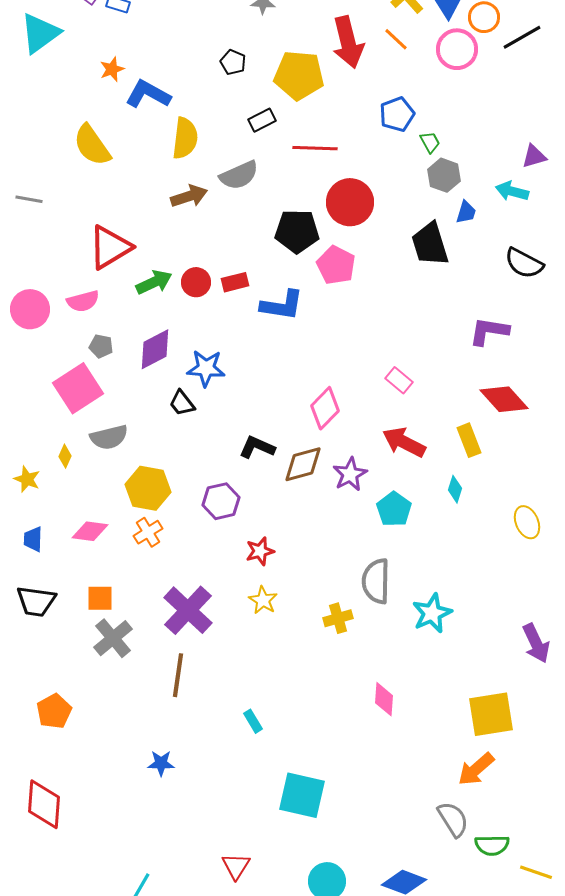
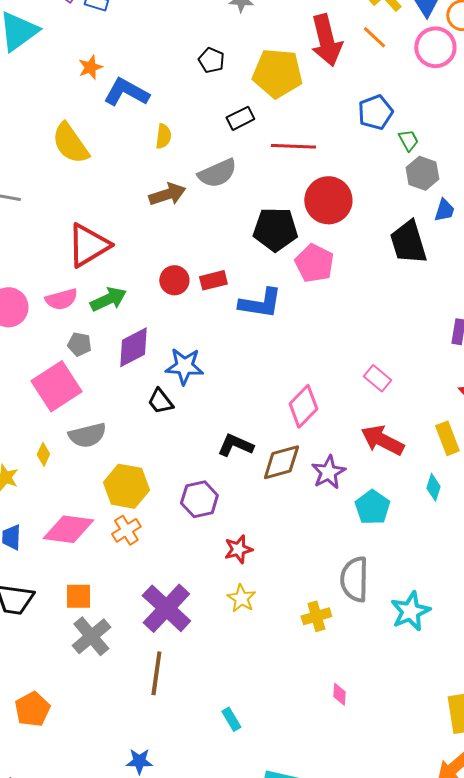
yellow semicircle: (185, 138) -> (163, 136), size x0.6
green arrow: (154, 282) -> (108, 299), moved
pink diamond: (90, 531) -> (68, 529), size x1.4
pink diamond: (384, 699) -> (339, 694), moved, size x0.7

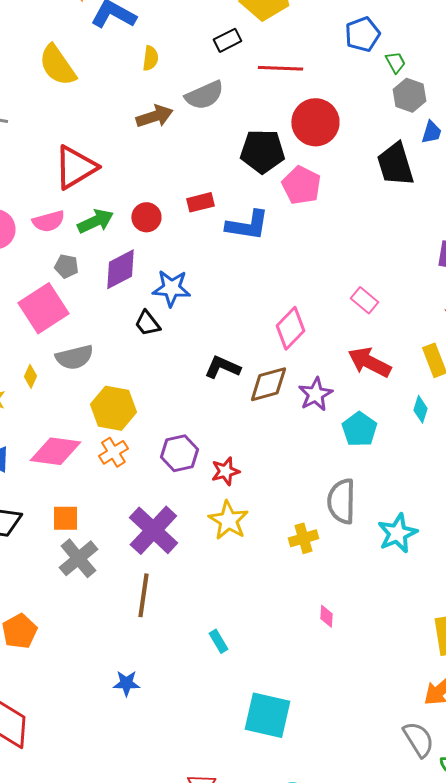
red circle: (174, 280) -> (146, 217), moved
purple hexagon: (199, 499) -> (179, 453), moved
yellow star: (241, 598) -> (228, 520), size x1.4

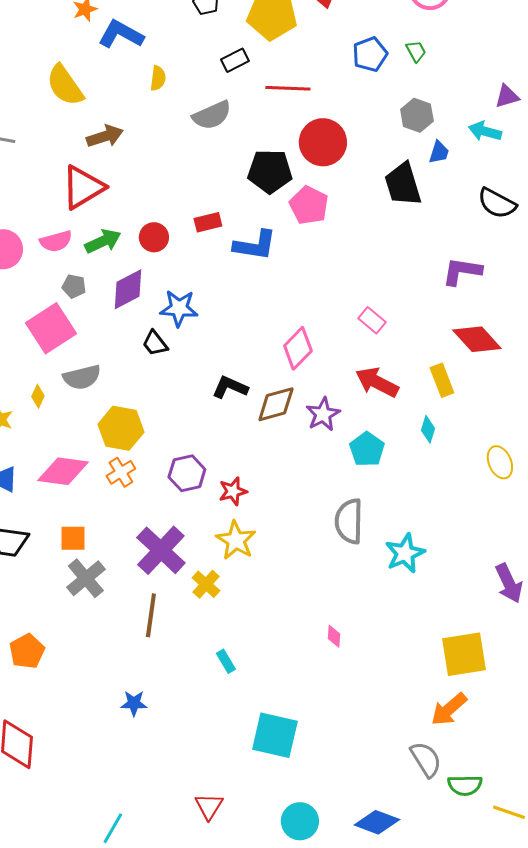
green trapezoid: (395, 62) -> (416, 51), moved
brown arrow: (154, 116) -> (105, 136), moved
yellow cross: (303, 538) -> (206, 584), moved, turned -32

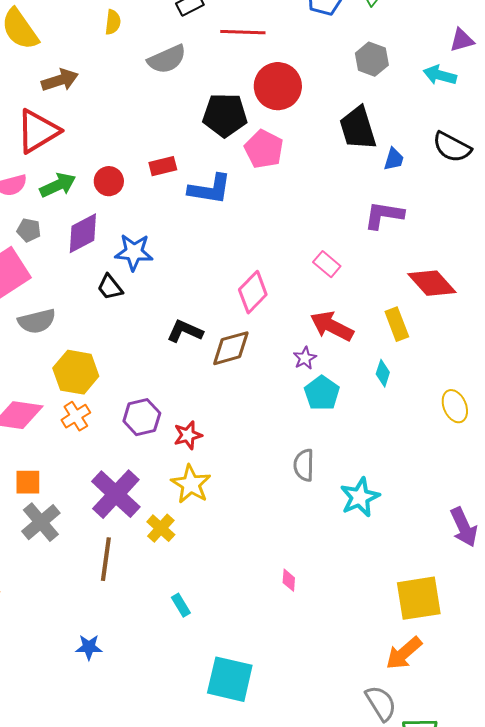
blue trapezoid: (439, 152) -> (394, 159), moved
purple L-shape: (462, 271) -> (384, 215), moved
purple star: (323, 414) -> (305, 358), moved, size x0.7
gray semicircle: (349, 521) -> (304, 465), size x0.7

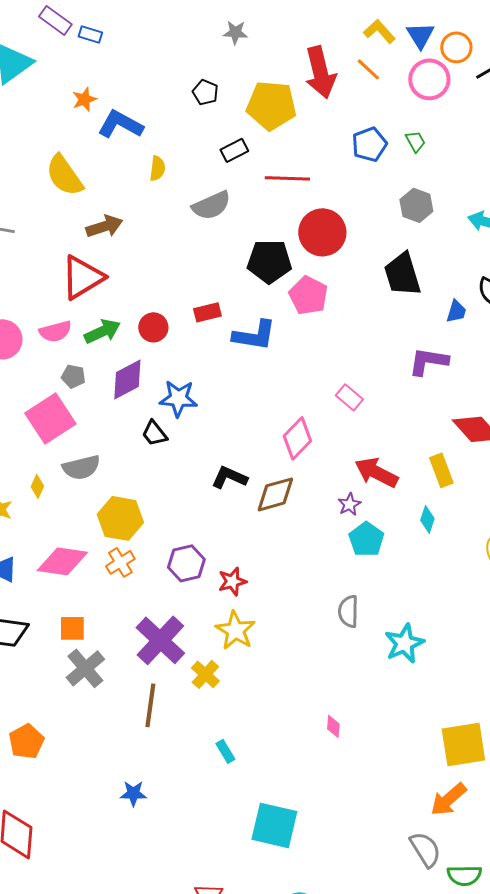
blue trapezoid: (394, 159) -> (456, 311), moved
pink rectangle: (327, 264) -> (349, 397), moved

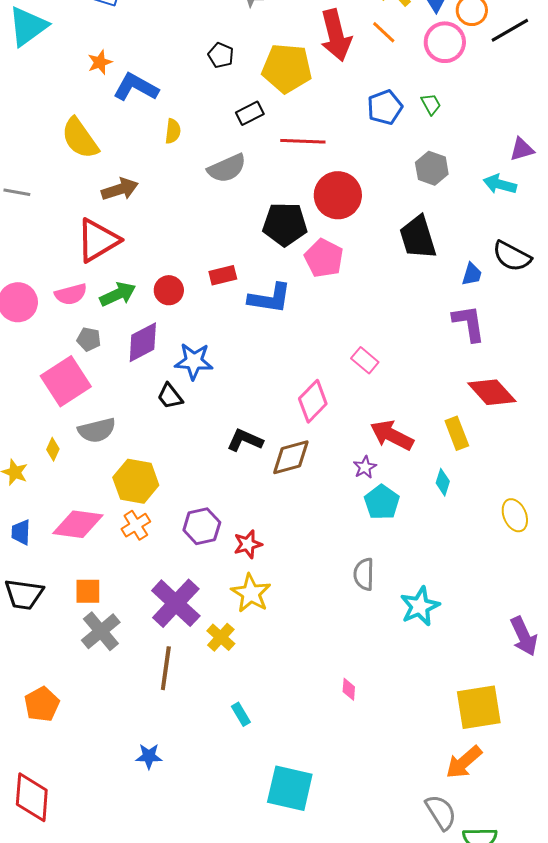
purple L-shape: (428, 361) -> (469, 323), moved, turned 72

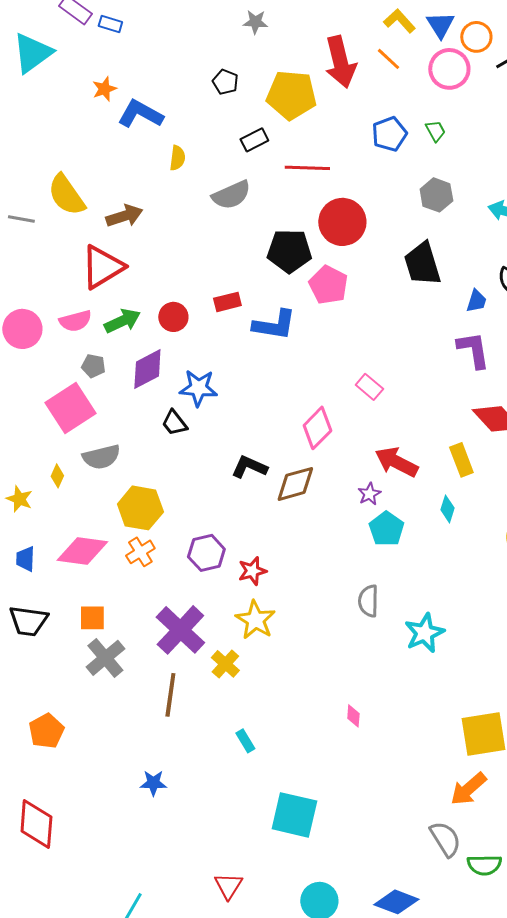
yellow semicircle: (80, 138) -> (66, 195), moved

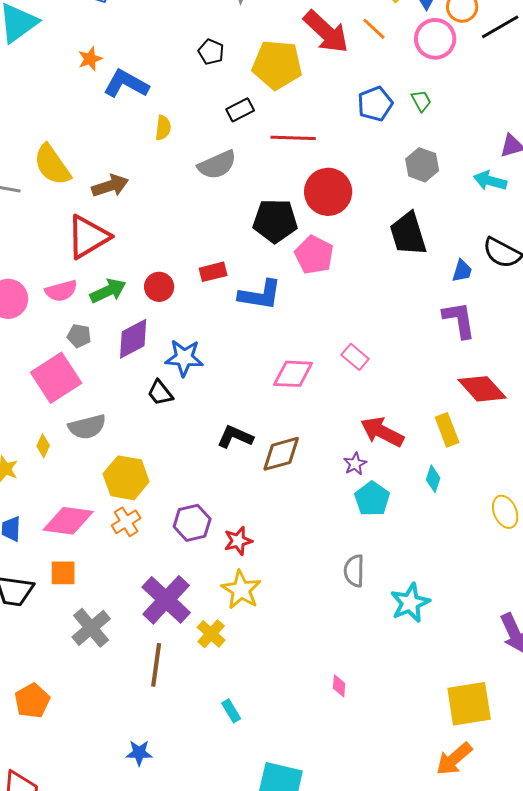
red arrow: (340, 62) -> (326, 32), turned -33
pink diamond: (317, 428) -> (293, 374), moved, turned 48
orange square: (92, 618) -> (63, 573), moved

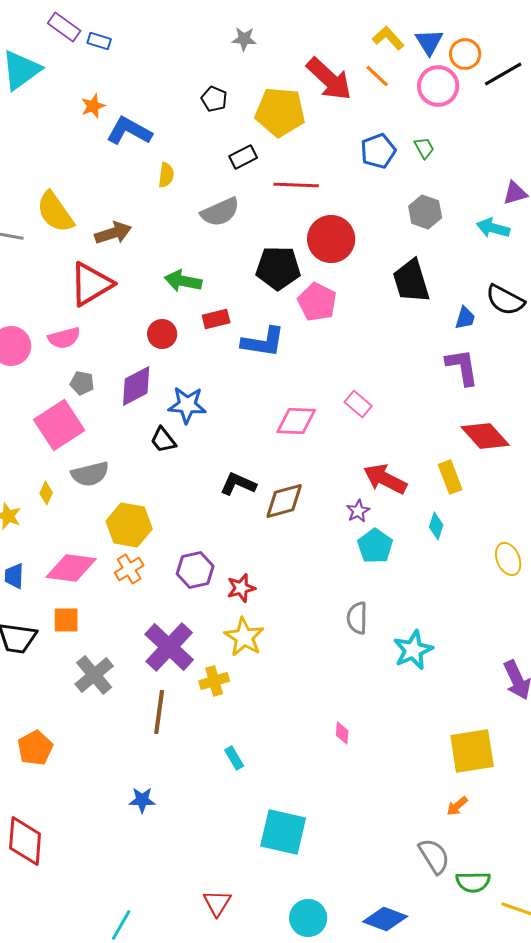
green arrow: (108, 291) -> (183, 281), moved, turned -144
yellow cross: (211, 634) -> (214, 681), turned 32
orange arrow: (454, 759) -> (457, 806), size x0.6

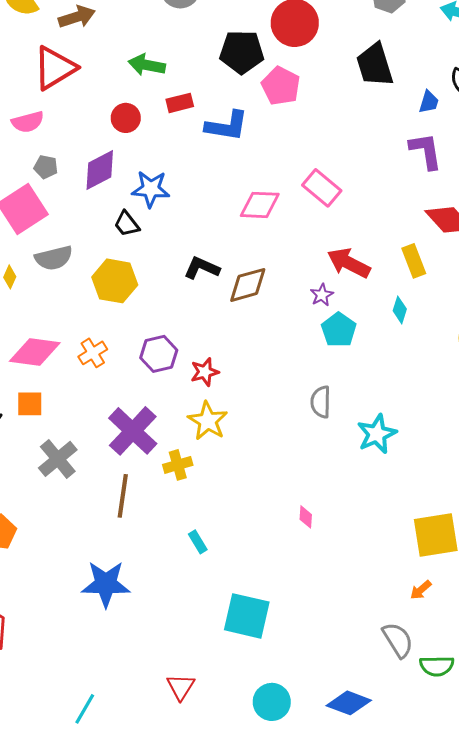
pink rectangle: (358, 404) -> (322, 188), size x1.4
yellow hexagon: (129, 525) -> (115, 281), moved
blue star: (142, 800) -> (106, 584), size x1.8

